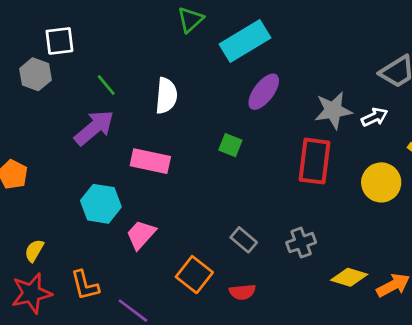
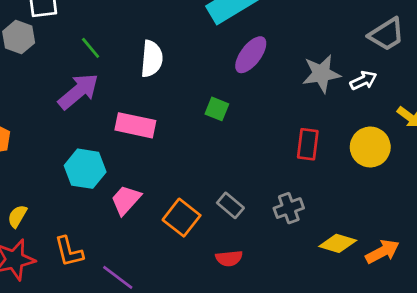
red rectangle: (314, 161) -> (308, 144), moved, size x0.7
orange square: (194, 275) -> (182, 218), moved

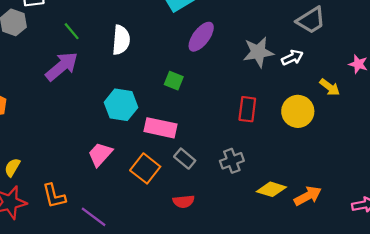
pink rectangle: (135, 125) -> (161, 128), moved
cyan hexagon: (85, 169) -> (121, 105), moved

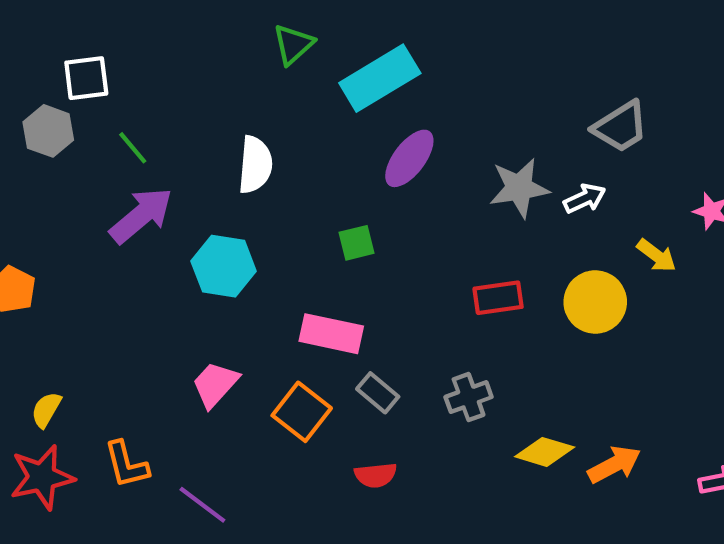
green line: (72, 31) -> (133, 148), moved
green square: (174, 81) -> (357, 243), turned -36
cyan hexagon: (121, 105) -> (224, 266), moved
red rectangle: (247, 109) -> (498, 298), turned 75

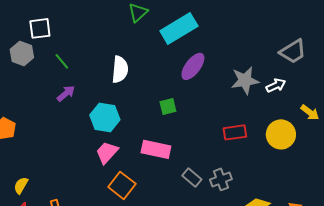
purple arrow: (141, 215) -> (66, 93), size x0.6
pink trapezoid: (215, 384) -> (107, 152), moved
gray rectangle: (378, 393) -> (192, 177), moved
orange square: (302, 412) -> (122, 185), moved

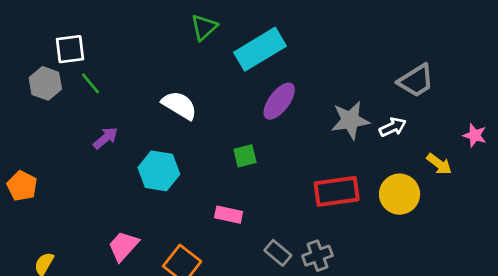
green line: (62, 61) -> (90, 83), moved
white semicircle: (120, 69) -> (179, 105), turned -64
red rectangle: (235, 132) -> (337, 191), size x1.4
pink rectangle: (156, 149) -> (229, 215), size x0.7
pink trapezoid: (107, 152) -> (123, 246), moved

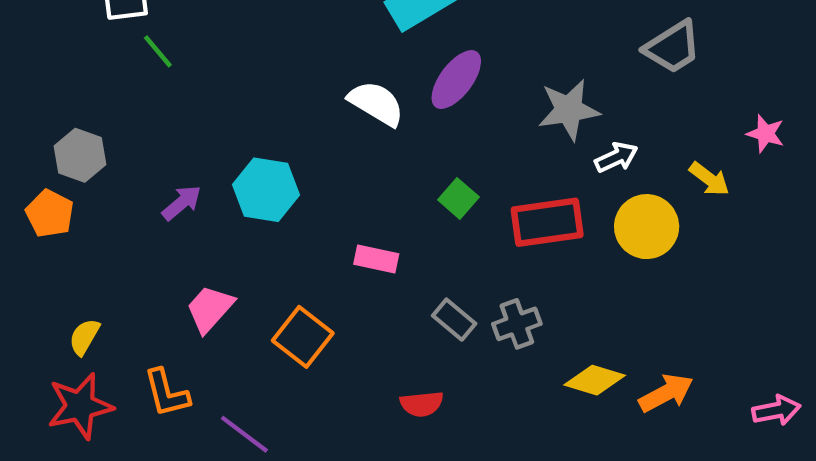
gray hexagon: (45, 83) -> (80, 155), moved
white semicircle: (179, 105) -> (376, 103), moved
white arrow: (393, 127) -> (616, 157), moved
purple arrow: (106, 138) -> (182, 203), moved
green square: (245, 156) -> (458, 198), moved, turned -35

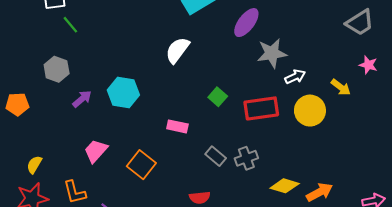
gray trapezoid: (673, 47) -> (360, 23), moved
purple ellipse: (456, 80) -> (246, 23), moved
white semicircle: (376, 103) -> (177, 50), turned -84
gray hexagon: (80, 155) -> (57, 69), moved
orange pentagon: (50, 214) -> (17, 104), turned -30

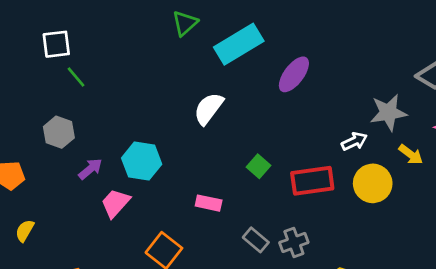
gray star: (272, 53) -> (388, 112), moved
pink trapezoid: (96, 151) -> (115, 203), moved
yellow semicircle: (34, 165) -> (25, 231), moved

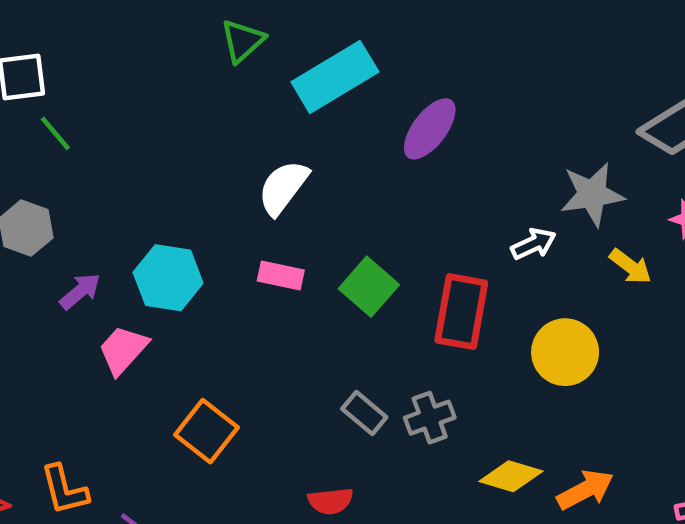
green square: (258, 166) -> (369, 287), size x1.4
red rectangle: (312, 181) -> (461, 312), turned -72
yellow circle: (373, 183) -> (565, 352), moved
pink rectangle: (209, 203) -> (281, 275), moved

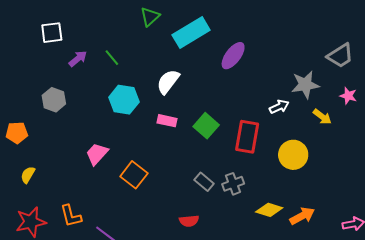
green line: (55, 133) -> (112, 58), moved
cyan hexagon: (168, 278) -> (124, 100), moved
purple arrow: (80, 291) -> (78, 59), moved
orange square: (206, 431) -> (134, 175), moved

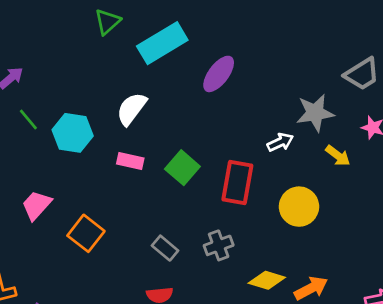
green line: (112, 58) -> (28, 119), moved
gray rectangle: (204, 182) -> (165, 248), moved

